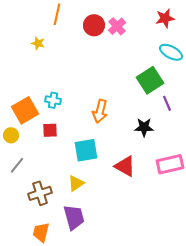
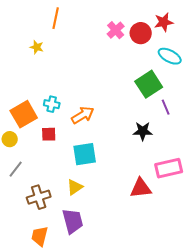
red circle: (94, 25) -> (141, 33), moved
orange arrow: (100, 111) -> (83, 115), moved, turned -135
red triangle: (125, 166) -> (141, 188), moved, turned -35

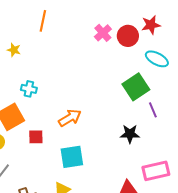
yellow star: (37, 47) -> (14, 50), moved
cyan cross: (52, 104) -> (29, 89), moved

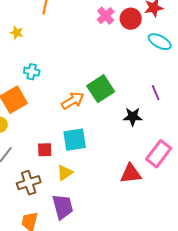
green square: (136, 87) -> (101, 89), moved
red square: (36, 137) -> (45, 150), moved
pink rectangle: (156, 171) -> (159, 154), turned -40

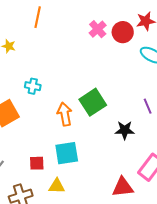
cyan cross: (32, 72) -> (33, 86), moved
orange arrow: (73, 101) -> (65, 114), turned -70
yellow triangle: (65, 173) -> (57, 186), turned 36

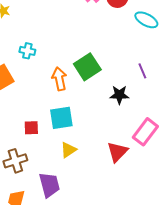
yellow triangle: (57, 186) -> (68, 150), moved, turned -36
red triangle: (123, 187) -> (117, 152), turned -40

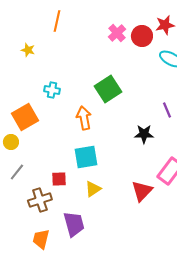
green square: (87, 67) -> (108, 89), moved
red square: (31, 128) -> (59, 179), moved

